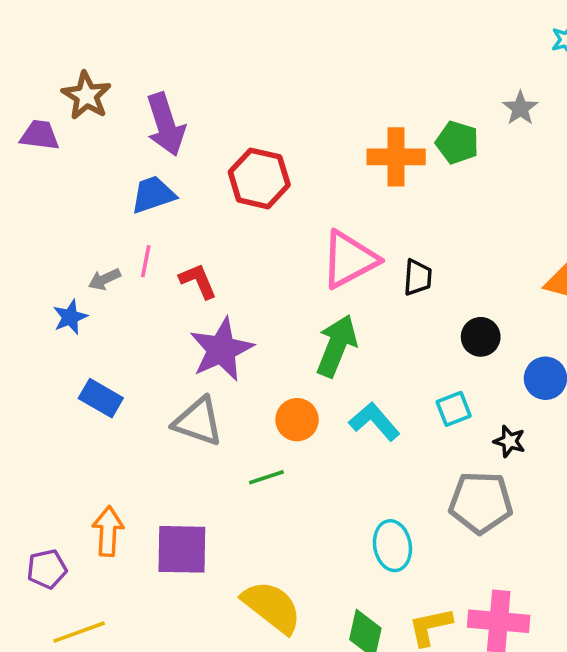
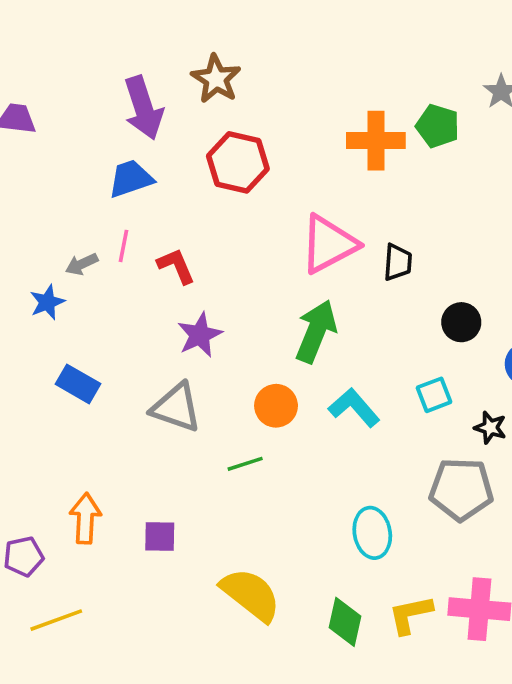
brown star: (86, 96) -> (216, 79), moved
purple star: (221, 349) -> (200, 335), size x0.7
purple square: (182, 549) -> (160, 537), size x0.6

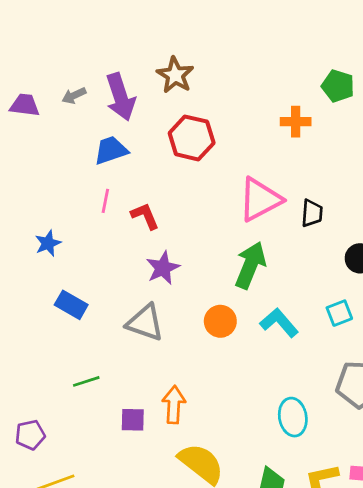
green pentagon: (438, 126) -> (338, 86), moved
orange cross: (376, 141) -> (296, 122), size x0.7
gray arrow: (82, 264) -> (74, 96), moved
green line: (245, 464) -> (86, 381), moved
orange arrow: (85, 518) -> (174, 405), moved

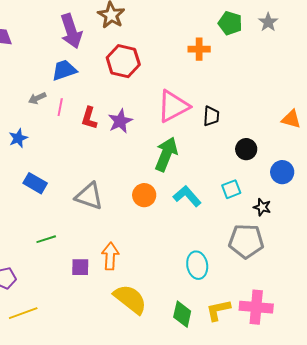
gray arrow: (74, 96) -> (37, 98), moved
red L-shape: (145, 216) -> (89, 118), turned -140
purple star: (163, 268) -> (120, 121), moved

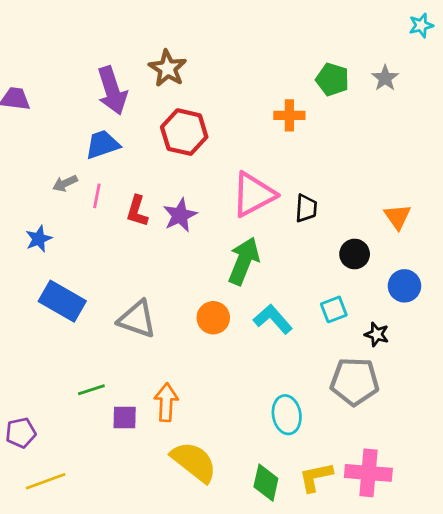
orange triangle: (291, 119) -> (398, 217), moved, turned 40
blue rectangle: (35, 183) -> (62, 301), size x1.4
green line: (46, 239) -> (91, 390), moved

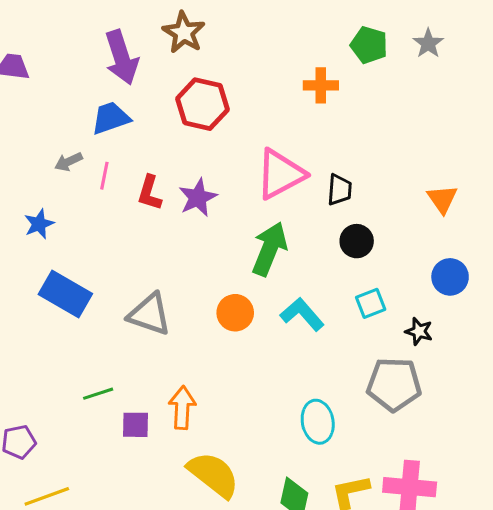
black circle: (355, 254) -> (357, 241), moved

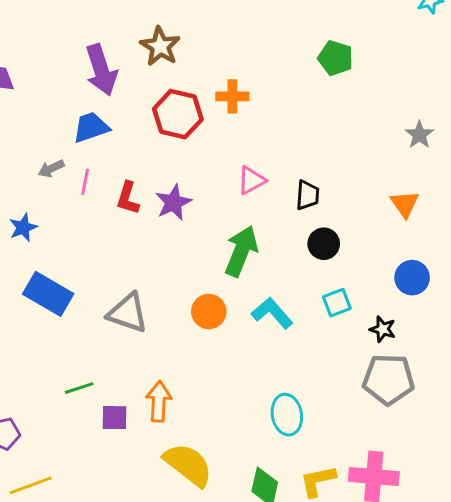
gray star: (428, 43) -> (419, 135), moved
orange cross: (321, 85) -> (232, 96), moved
pink triangle: (280, 174) -> (252, 180), size x0.6
gray pentagon: (394, 384) -> (389, 379), moved

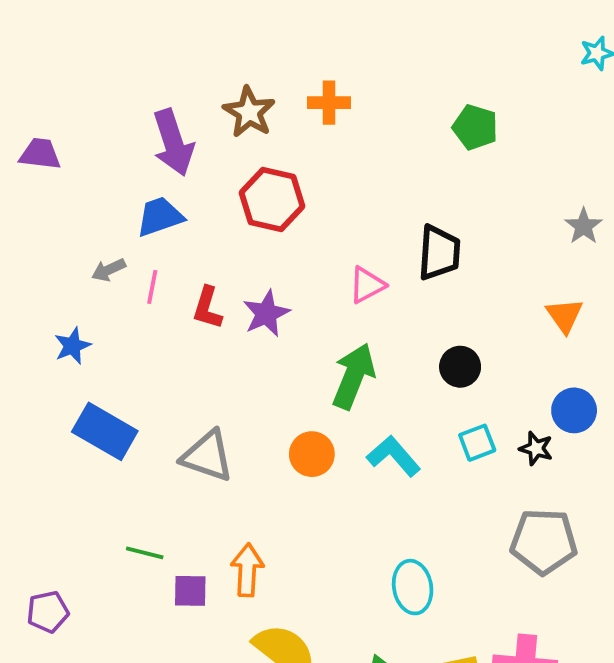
orange cross: (232, 96) -> (329, 103), moved
black trapezoid: (307, 195) -> (439, 253), moved, size x1.4
black star: (383, 329) -> (536, 448), moved
green line: (79, 388) -> (145, 553), turned 32

